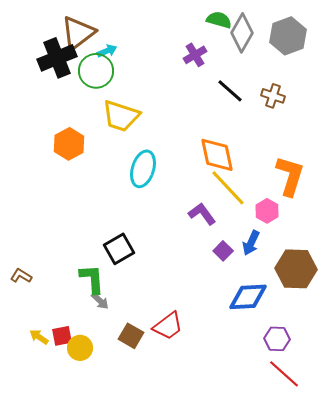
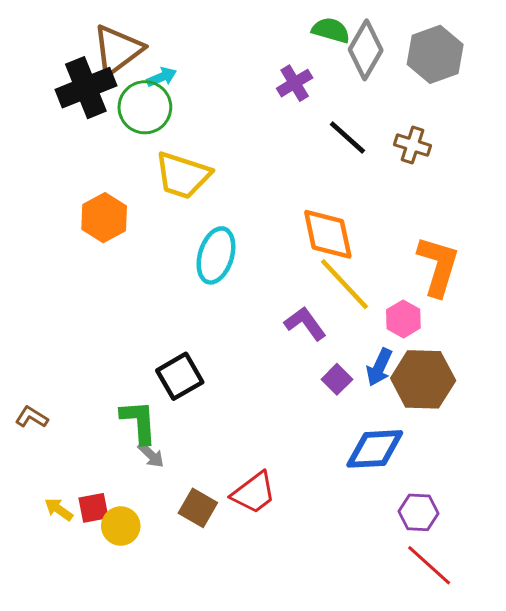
brown hexagon: (296, 269) -> (423, 379), moved

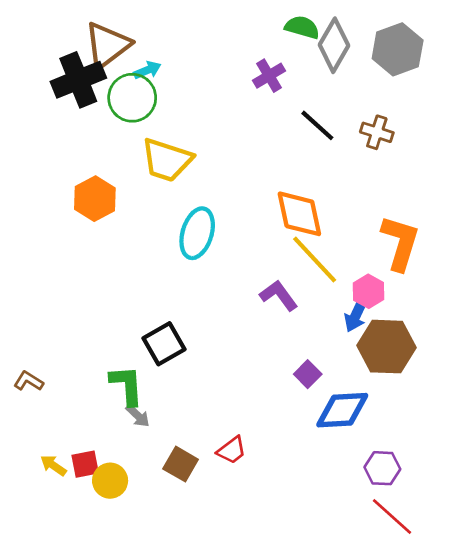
blue arrow: (379, 367) -> (356, 315), moved
purple square: (337, 379) -> (308, 374), moved
red trapezoid: (254, 493) -> (232, 450), size x0.7

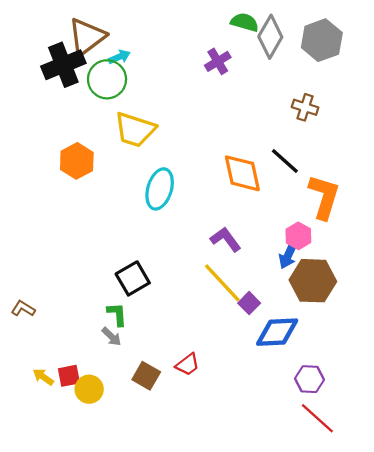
black line: (317, 125) -> (285, 161), moved
yellow line: (315, 259) -> (222, 283), moved
green L-shape: (127, 385) -> (117, 314), moved, size x0.7

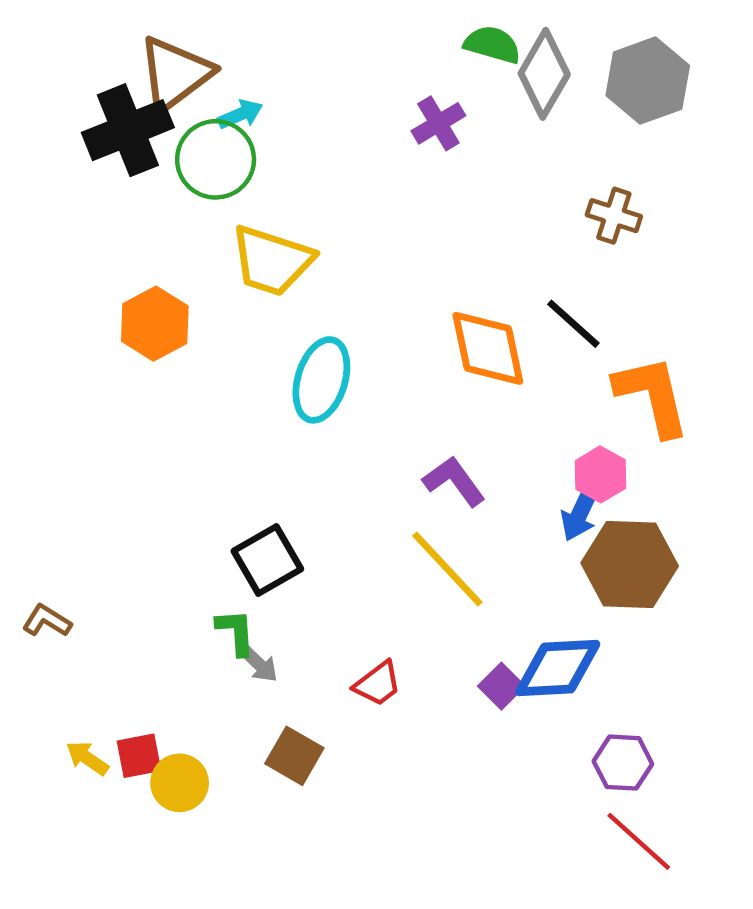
orange L-shape: (324, 197) -> (652, 396), turned -30
purple square: (249, 303) -> (501, 686), moved
gray arrow: (111, 337) -> (258, 664), moved
red trapezoid: (188, 365) -> (378, 684), moved

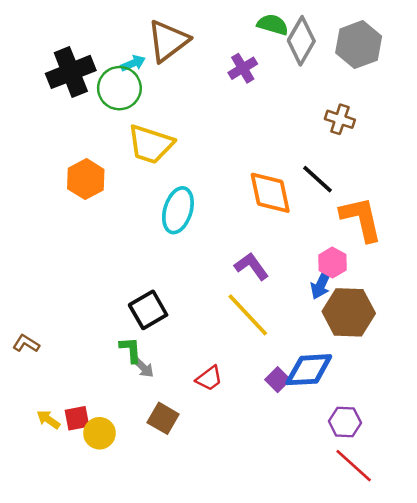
brown triangle: (175, 74) -> (168, 41), moved

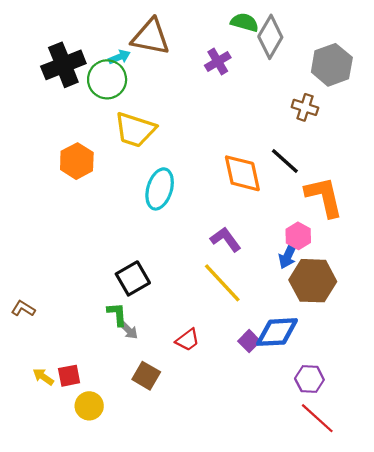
brown triangle: (168, 41) -> (151, 37), turned 48
gray hexagon: (359, 45) -> (332, 65), moved
yellow circle: (99, 433) -> (89, 406), moved

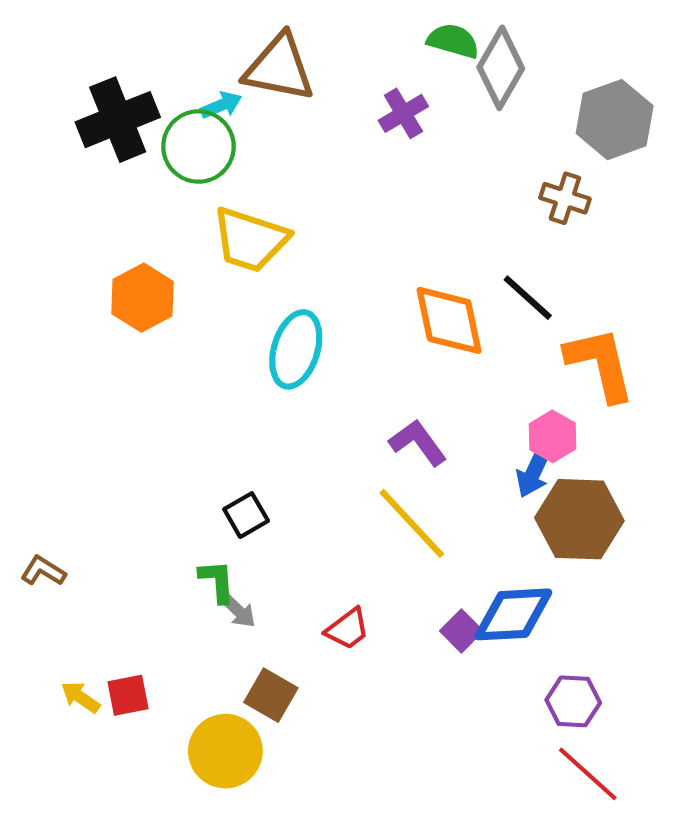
black square: (133, 278) -> (246, 515), size x0.7
yellow circle: (89, 406) -> (225, 751), moved, size x1.4

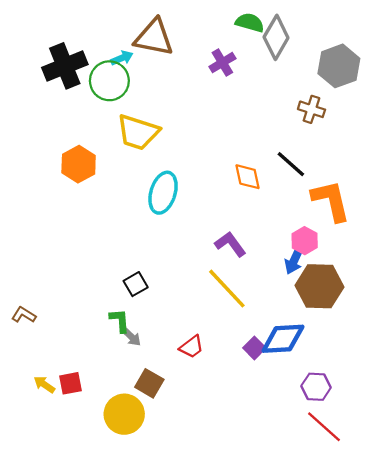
orange diamond: (449, 320) -> (248, 177), size x0.7

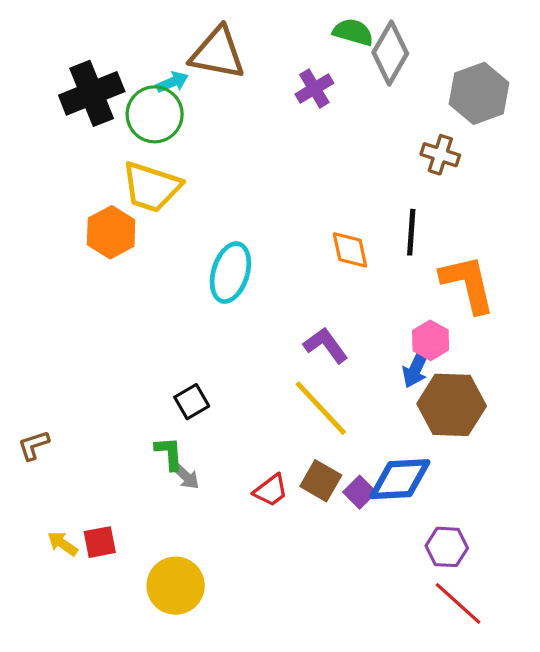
yellow trapezoid: (138, 132) -> (151, 187), moved
black line: (291, 164) -> (411, 232), turned 52
brown L-shape: (24, 315) -> (34, 445), turned -50
brown square: (149, 383) -> (321, 481), moved

